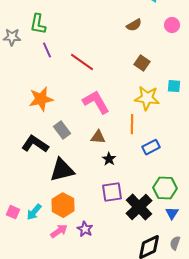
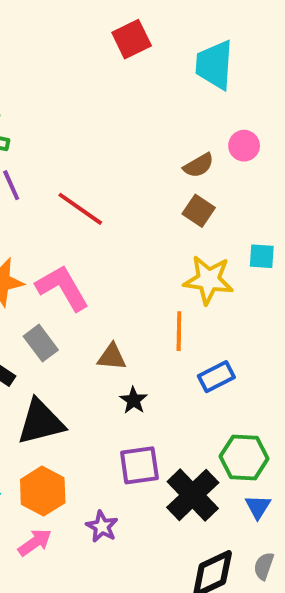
brown semicircle: (134, 25) -> (199, 165), moved
pink circle: (172, 25) -> (244, 146), moved
pink L-shape: (96, 102) -> (62, 288), moved
purple star: (85, 229) -> (102, 527), moved

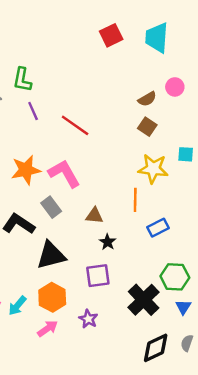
red square: (132, 39) -> (111, 35), moved
purple square: (139, 465) -> (98, 276), moved

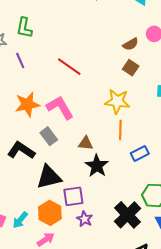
purple line: (33, 111) -> (20, 60), moved
yellow star: (153, 169) -> (117, 101), moved
black star: (108, 242) -> (97, 166), size x1.6
purple square: (98, 276) -> (73, 196), moved
purple star: (88, 319) -> (85, 219), moved

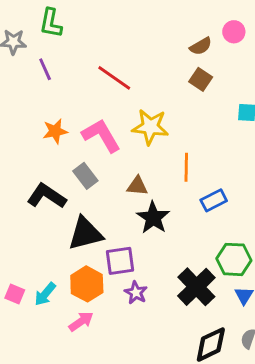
yellow star: (117, 101) -> (150, 127), moved
orange star: (27, 104) -> (55, 131), size x0.7

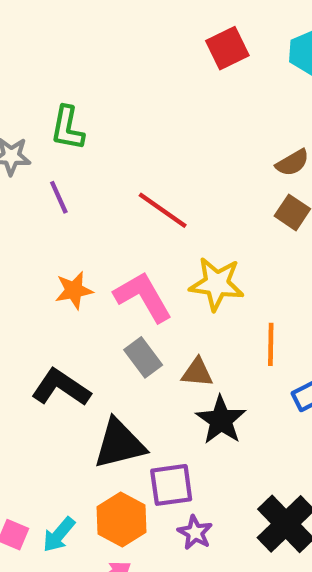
gray rectangle: (85, 176) -> (143, 357), moved

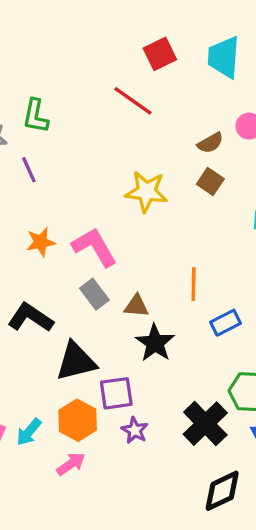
red line: (163, 210) -> (133, 101), moved
yellow star: (217, 284) -> (146, 192), moved

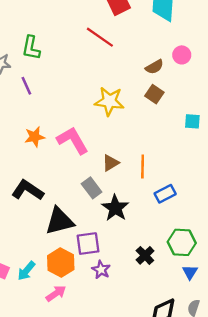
gray rectangle: (94, 294) -> (92, 188), moved
brown triangle: (136, 306) -> (111, 163), moved, turned -36
black cross: (205, 424) -> (145, 255), moved, size x0.6

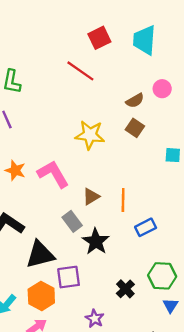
orange star: (35, 137) -> (15, 170), turned 30
purple star: (101, 270) -> (95, 319), moved

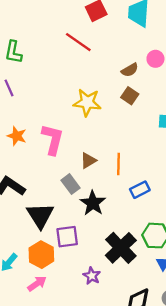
pink L-shape: (53, 174) -> (53, 139), turned 44
black triangle: (40, 255) -> (40, 215), turned -48
black cross: (125, 289) -> (121, 248), size x1.8

